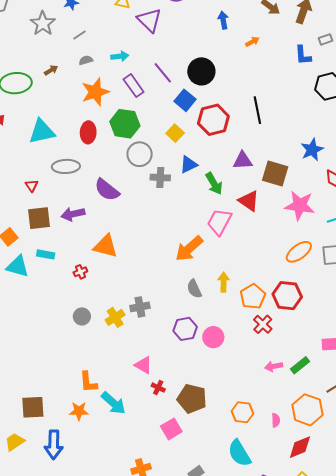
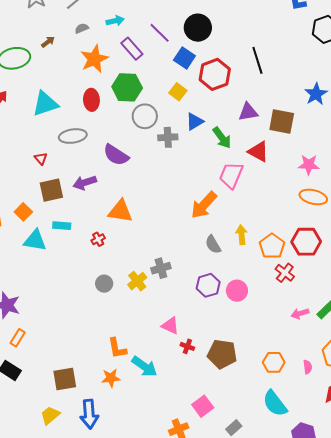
pink star: (300, 205) -> (309, 165), moved, size x0.7
orange ellipse: (299, 252) -> (313, 197), turned 56
pink square: (171, 429) -> (203, 406), moved

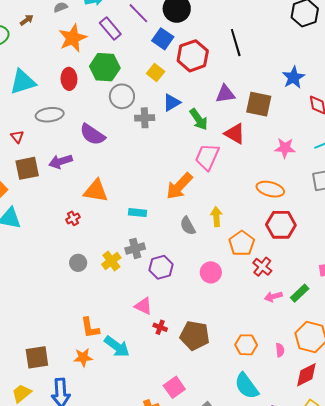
orange ellipse: (313, 197) -> (270, 189), moved
cyan rectangle: (62, 226) -> (137, 213), moved
orange pentagon: (272, 246) -> (242, 243), moved
red cross: (285, 273) -> (262, 267), moved
purple hexagon: (208, 285) -> (161, 267), moved

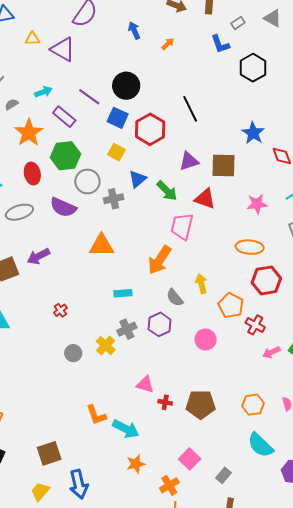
purple semicircle: (92, 134) -> (63, 207), moved
orange triangle: (96, 191) -> (102, 245), moved
purple hexagon: (161, 267) -> (160, 324), moved
orange star: (83, 357) -> (136, 464), moved

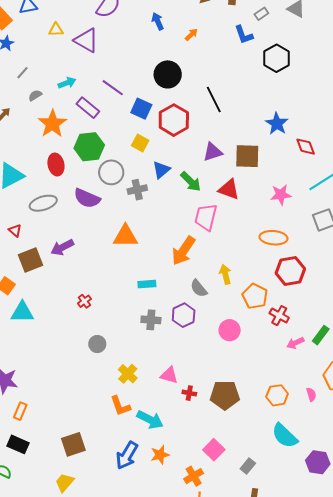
black circle: (126, 86) -> (168, 74), moved
gray cross: (127, 329) -> (151, 320), turned 30
yellow cross: (106, 346) -> (128, 374), moved
blue arrow: (79, 484) -> (127, 455), moved, turned 44

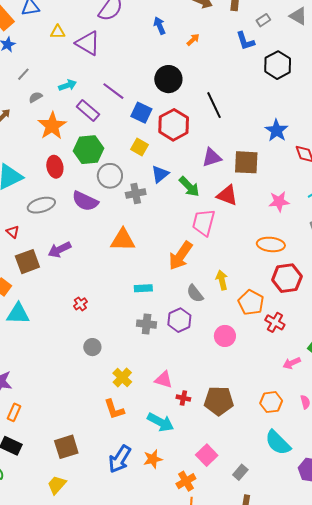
pink arrow: (295, 343) -> (292, 363), moved
cyan arrow: (150, 420) -> (160, 422), moved

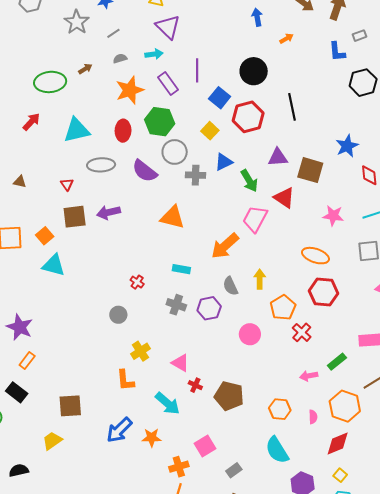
purple triangle: (88, 43) -> (168, 27), moved
purple line: (113, 91) -> (197, 70), turned 40
red cross: (80, 304) -> (137, 282), moved, turned -32

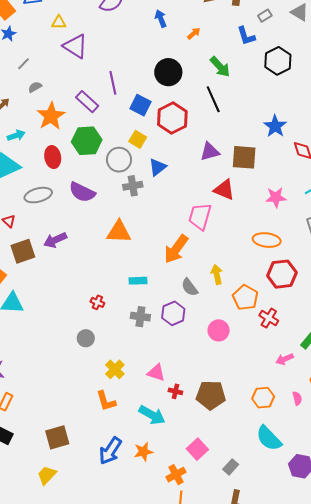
cyan arrow: (154, 54) -> (16, 135), moved
gray circle: (175, 152) -> (119, 160), moved
green arrow: (249, 181) -> (220, 67), moved

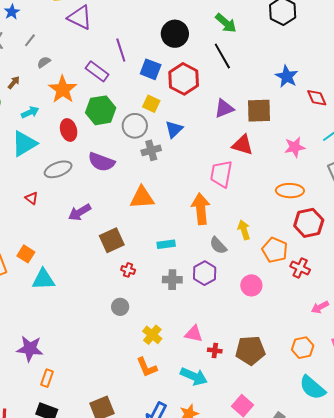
orange arrow: (176, 249) -> (201, 209), turned 144
brown square: (23, 251) -> (112, 240), moved

